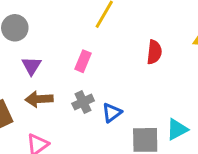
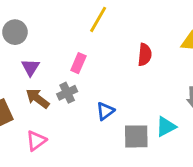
brown arrow: (39, 99) -> (38, 98), turned 40
gray cross: (83, 102) -> (67, 93), moved

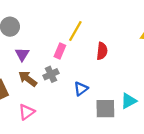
yellow line: (98, 19) -> (75, 31), moved
red semicircle: (145, 55) -> (102, 51), moved

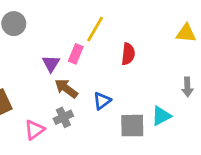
purple triangle: (22, 54) -> (51, 64), moved
gray cross: (51, 74) -> (63, 117), moved
brown arrow: (28, 79) -> (66, 88), moved

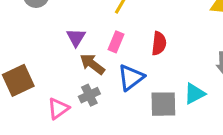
pink rectangle: (76, 54) -> (116, 42), moved
red semicircle: (128, 54) -> (159, 43), moved
blue triangle: (102, 101) -> (131, 77), size x1.4

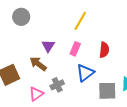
brown arrow: (92, 64) -> (38, 64), moved

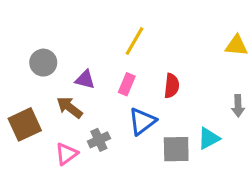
gray circle: (21, 17) -> (43, 63), moved
purple triangle: (48, 46) -> (85, 80), turned -48

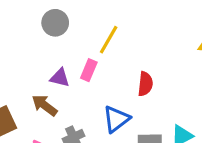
gray circle: (43, 63) -> (55, 23), moved
pink rectangle: (127, 84) -> (89, 70), moved

